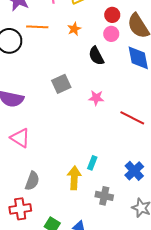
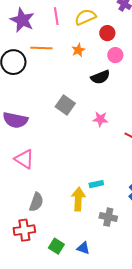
red circle: (112, 15) -> (107, 33), moved
black semicircle: (96, 56) -> (100, 77), turned -84
gray square: (61, 84) -> (65, 105), turned -30
cyan rectangle: (92, 163) -> (96, 184), turned 56

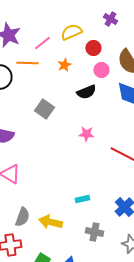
pink line: (56, 16) -> (42, 43), moved, turned 60
gray square: (65, 105) -> (44, 109), moved
yellow arrow: (78, 199) -> (50, 222), moved, turned -80

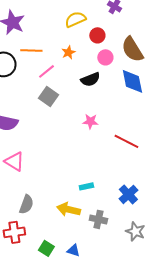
pink line: (42, 43) -> (46, 71), moved
yellow arrow: (50, 222) -> (68, 209), moved

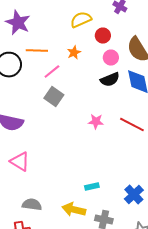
black semicircle: (90, 79) -> (110, 80), moved
red line: (126, 141) -> (132, 125), moved
gray semicircle: (26, 204) -> (32, 205), turned -102

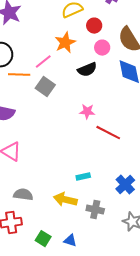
orange line: (37, 51) -> (19, 75), moved
orange star: (74, 53) -> (65, 43), size x1.5
black semicircle: (110, 80) -> (87, 70), moved
red line: (132, 125) -> (108, 133), moved

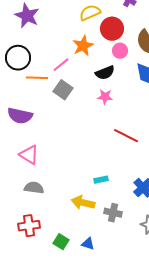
red circle: (94, 26) -> (112, 29), size x1.5
pink star: (87, 112) -> (105, 97), moved
gray semicircle: (23, 195) -> (34, 188), moved

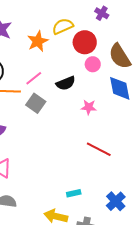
orange star: (83, 46) -> (38, 41), moved
black semicircle: (105, 73) -> (66, 83), moved
pink star: (105, 97) -> (89, 107), moved

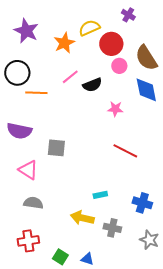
pink line: (34, 78) -> (70, 77), moved
gray square: (36, 103) -> (56, 148), moved, turned -30
blue cross: (116, 201) -> (142, 203), turned -30

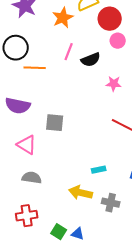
pink line: (70, 77) -> (69, 52), turned -30
blue triangle: (87, 259) -> (78, 234), moved

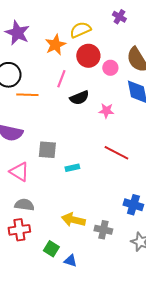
red circle: (110, 19) -> (88, 56), moved
black semicircle: (91, 60) -> (79, 98), moved
cyan rectangle: (99, 170) -> (72, 168), moved
red cross: (27, 216) -> (19, 230), moved
green square: (59, 232) -> (51, 249), moved

